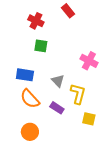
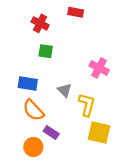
red rectangle: (68, 11) -> (76, 12), turned -40
purple rectangle: (57, 108) -> (51, 133), moved
yellow square: (89, 119) -> (99, 133), size x1.5

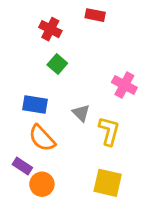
green square: (46, 51) -> (57, 64), turned 32
purple rectangle: (51, 133) -> (22, 166), moved
yellow square: (99, 133) -> (108, 183), moved

